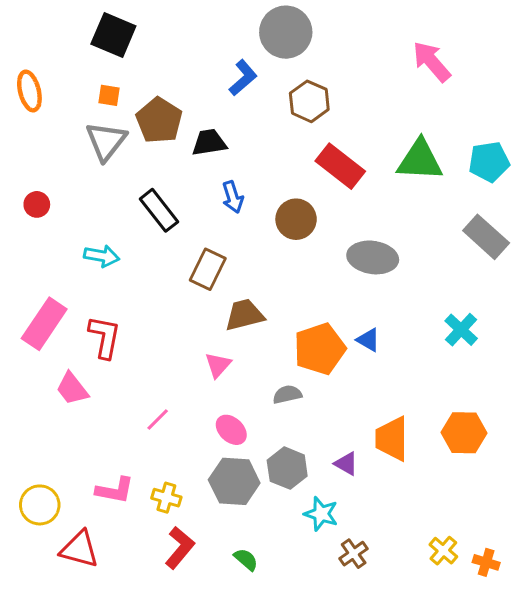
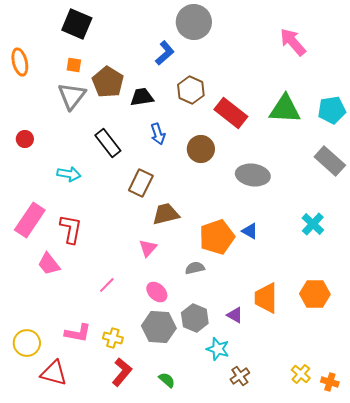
brown hexagon: (309, 101) -> (191, 90), moved

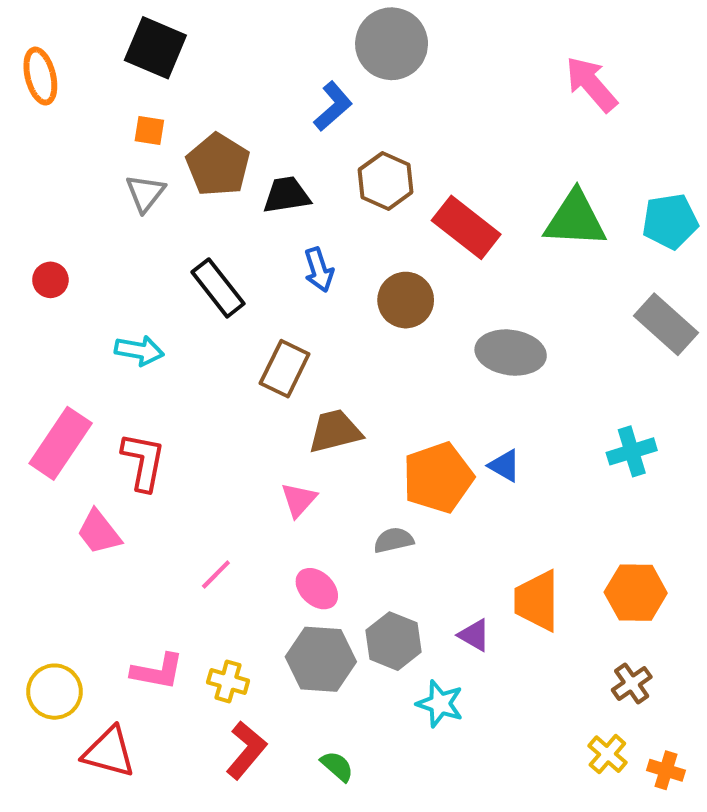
orange ellipse: (20, 62) -> (40, 76), moved
gray triangle: (72, 96) -> (145, 193), size x0.7
cyan cross: (313, 224) -> (632, 451), turned 30
brown cross: (240, 376) -> (632, 683), moved

